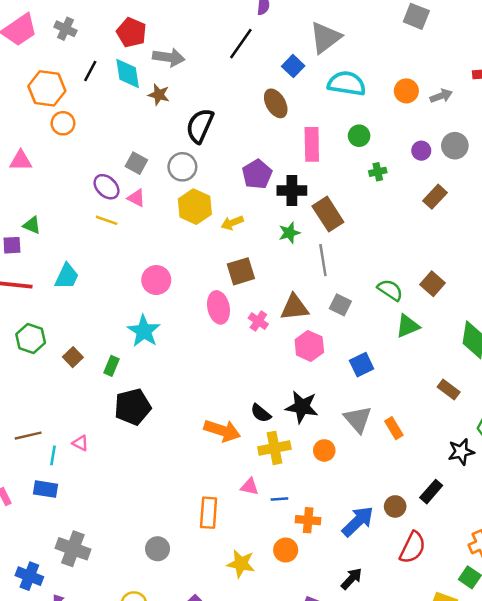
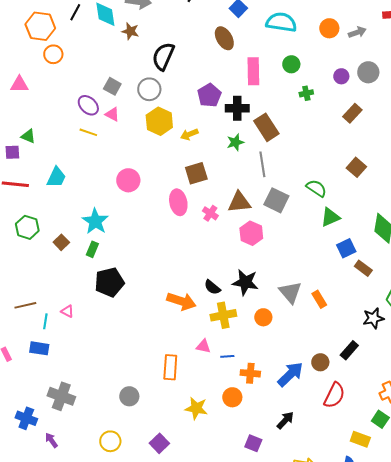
brown square: (432, 284) -> (356, 167), moved
gray square: (340, 305) -> (276, 200), size x1.4
cyan star: (144, 331) -> (95, 221), moved
blue square: (362, 365) -> (346, 248), moved

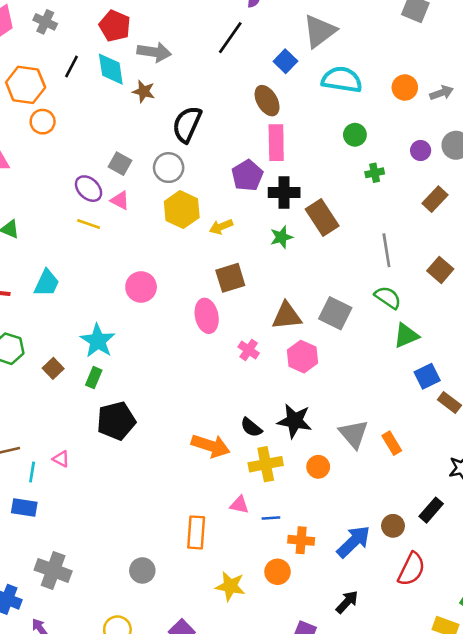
pink rectangle: (253, 71) -> (276, 143), moved
gray line: (262, 164) -> (386, 250), moved
pink cross: (210, 213) -> (249, 350), moved

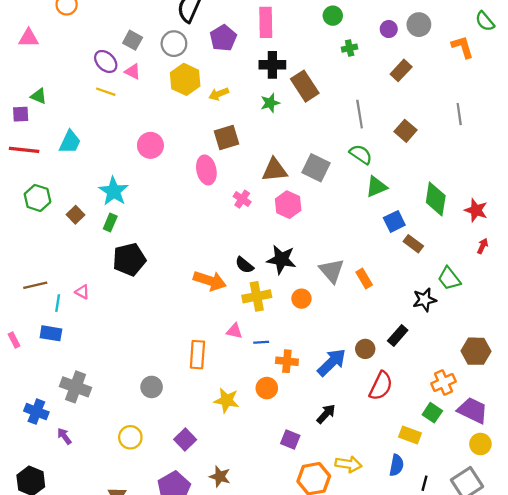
purple pentagon: (247, 175) -> (223, 38), moved

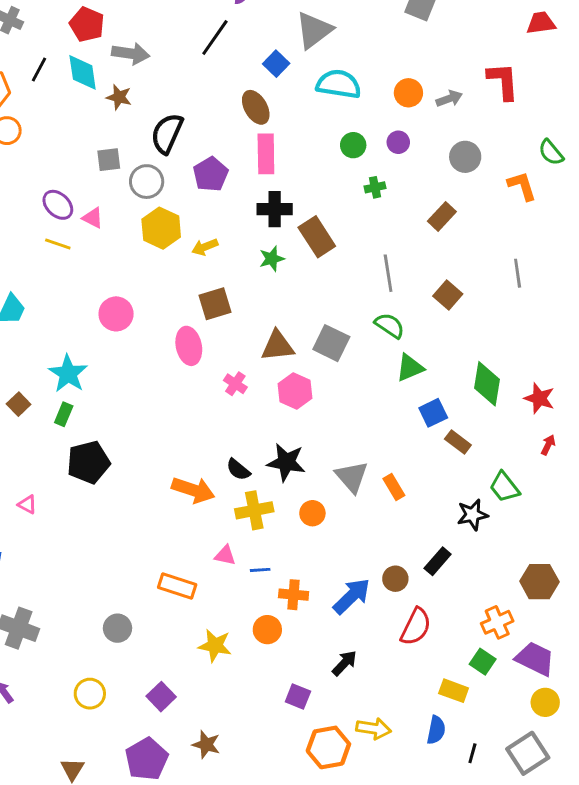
purple circle: (389, 29) -> (398, 142), moved
gray square: (133, 40) -> (109, 160), moved, turned -36
orange rectangle: (197, 355) -> (177, 586), turned -76

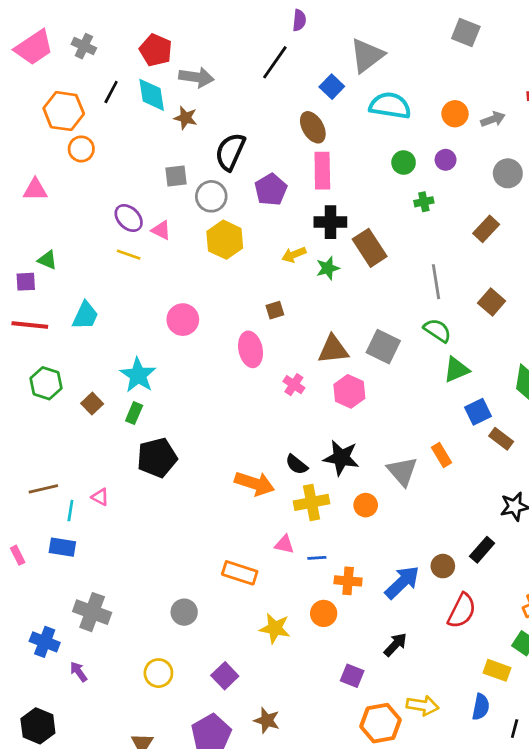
yellow arrow: (205, 247) -> (294, 255), moved
brown square: (215, 304) -> (275, 310), size x0.6
orange rectangle: (394, 487) -> (441, 455), moved

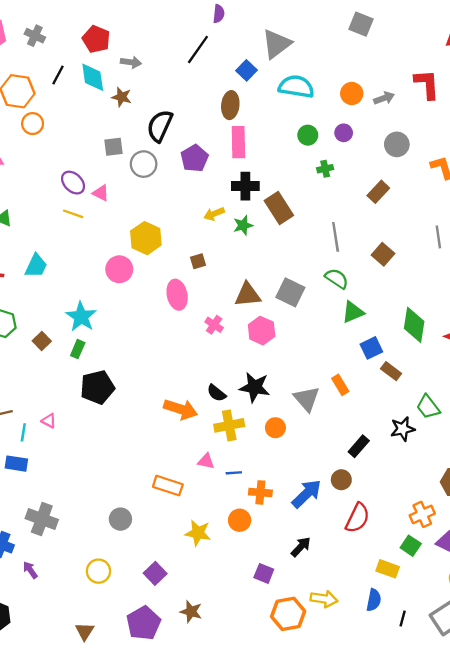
gray arrow: (196, 77) -> (131, 62), size x0.7
brown ellipse: (313, 127) -> (230, 105), turned 36
yellow hexagon: (225, 240) -> (146, 238), moved
black rectangle: (482, 550) -> (359, 446), moved

